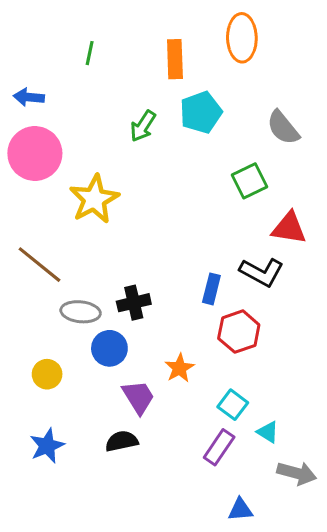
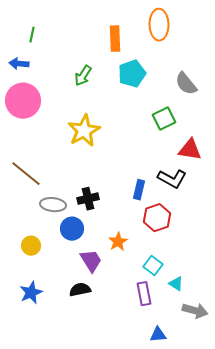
green line: (90, 53) -> (32, 35), moved
green arrow: (143, 126) -> (83, 76), moved
yellow star: (94, 199) -> (84, 131), moved
purple rectangle: (219, 447) -> (144, 294), turned -45

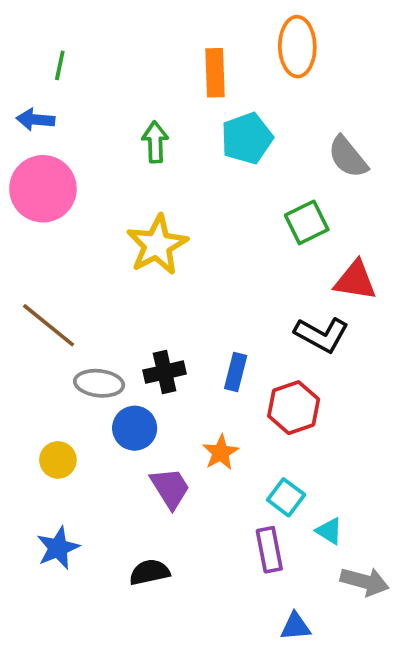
green arrow: (83, 76) -> (155, 142), turned 145
blue rectangle: (139, 190) -> (236, 372), moved
black semicircle: (80, 290) -> (150, 572), moved

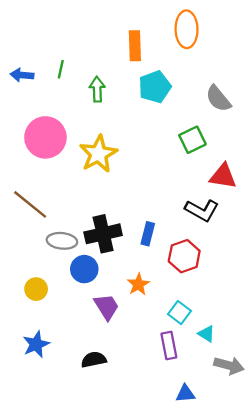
green line: (60, 65) -> (61, 69), moved
pink circle: (43, 189) -> (45, 137), moved
black cross: (165, 372) -> (103, 234), size x1.4

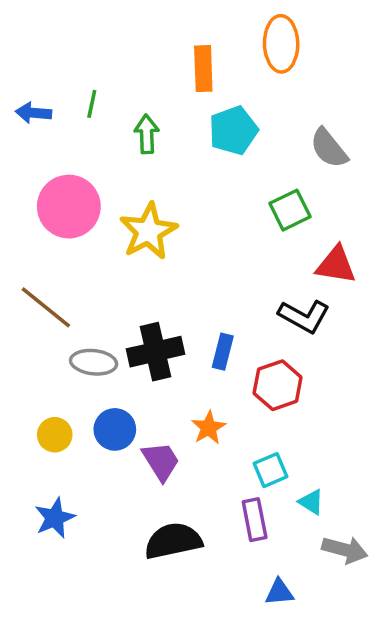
blue circle: (84, 269) -> (115, 429), moved
cyan square: (179, 313) -> (270, 470), turned 30
black semicircle: (94, 360) -> (173, 541), moved, size x1.5

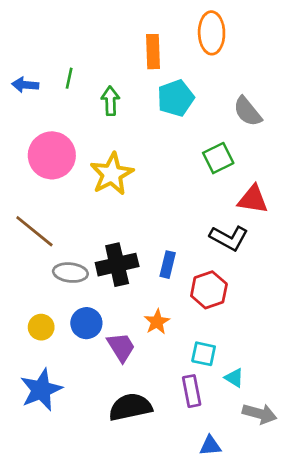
cyan square: (270, 470) -> (204, 354), turned 35
blue star: (55, 518) -> (41, 390), size x1.4

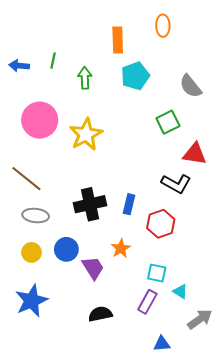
orange ellipse: (212, 33) -> (163, 26), size x0.7
gray ellipse: (70, 273) -> (36, 215), moved
purple rectangle: (192, 391) -> (147, 302), turned 40
black semicircle: (130, 407) -> (100, 314), size x0.7
gray arrow: (259, 414) -> (200, 319), turned -50

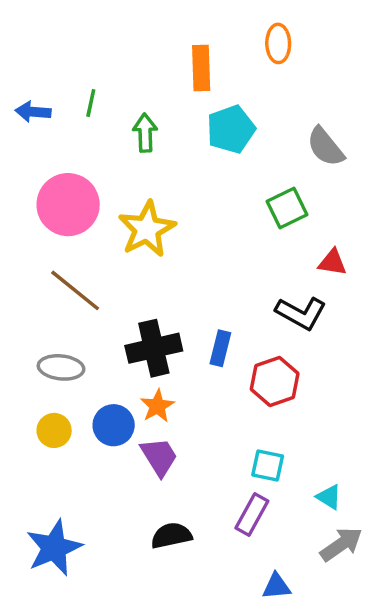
red triangle: (195, 154) -> (332, 262), size x0.7
brown line: (26, 179) -> (75, 290), moved
orange star: (121, 248) -> (157, 406), moved
cyan triangle: (180, 291) -> (329, 497), moved
blue star: (31, 301) -> (54, 548), moved

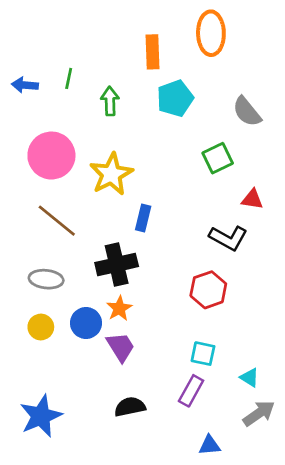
orange ellipse: (278, 43) -> (211, 33), size x1.5
blue rectangle: (220, 348) -> (143, 218), moved

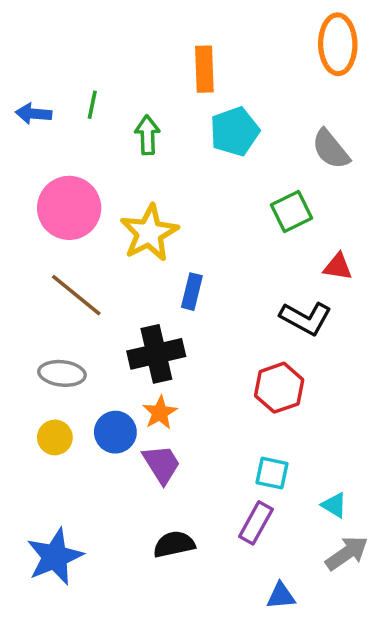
orange ellipse: (211, 33) -> (338, 44), moved

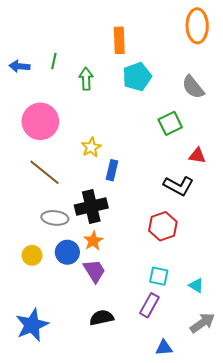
yellow star: (149, 233) -> (91, 147), moved, size x0.6
gray ellipse: (62, 373) -> (55, 218), moved
cyan triangle: (334, 505) -> (196, 285), moved

